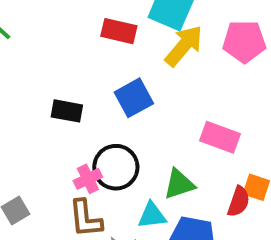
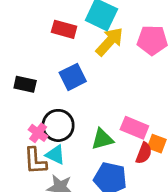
pink rectangle: (220, 137) -> (134, 128), moved
pink cross: (88, 179) -> (38, 133), turned -30
cyan triangle: (152, 215) -> (55, 155), moved, turned 30

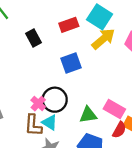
red rectangle: (64, 29) -> (69, 25), turned -42
black rectangle: (25, 84) -> (33, 38), moved, turned 42

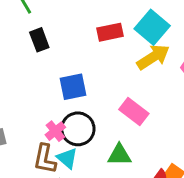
black rectangle: (33, 38) -> (39, 40), moved
blue square: (71, 63) -> (73, 87), moved
pink rectangle: (114, 109) -> (134, 111), moved

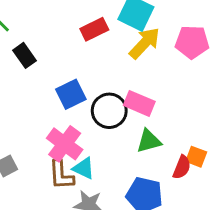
black circle: (78, 129) -> (109, 111), moved
pink cross: (55, 131) -> (65, 144), size x1.6
green triangle: (119, 155) -> (149, 141), moved

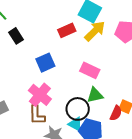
red rectangle: (94, 29) -> (67, 30), moved
black circle: (109, 111) -> (78, 109), moved
cyan triangle: (84, 168) -> (75, 124), moved

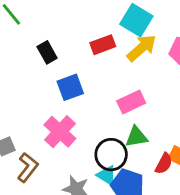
black rectangle: (16, 36) -> (47, 52), moved
pink rectangle: (90, 70) -> (131, 102), turned -54
brown L-shape: (37, 115) -> (28, 167), moved, turned -145

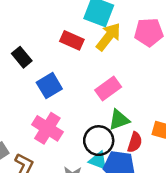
red rectangle: (103, 45) -> (72, 40), turned 55
red semicircle: (164, 164) -> (135, 142), moved

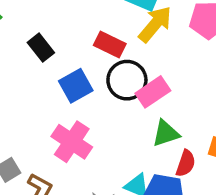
red rectangle: (72, 40) -> (110, 45), moved
black circle: (99, 141) -> (127, 80), moved

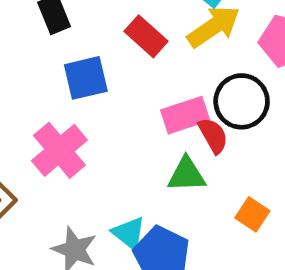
black circle: (127, 80) -> (242, 101), moved
red semicircle: (186, 163) -> (213, 136), moved, turned -64

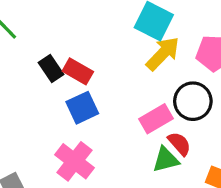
red rectangle: (146, 36) -> (78, 71), moved
red semicircle: (213, 136) -> (179, 144), moved

